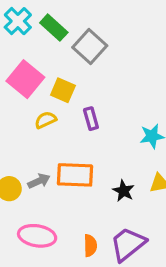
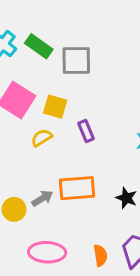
gray square: (90, 47) -> (76, 61), turned -36

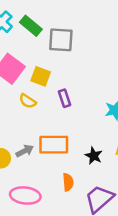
yellow semicircle: (42, 138) -> (28, 101), turned -120
orange semicircle: (100, 255) -> (68, 182), moved

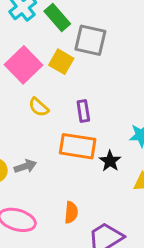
yellow square: (41, 76) -> (61, 62), moved
orange rectangle: (54, 145) -> (78, 146), moved
black star: (94, 156) -> (110, 161), moved

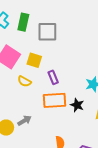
green rectangle: (57, 18) -> (23, 22), turned 66
yellow square: (61, 62) -> (34, 60), moved

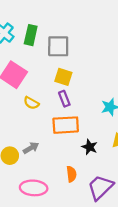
yellow square: (34, 60) -> (63, 77), moved
black star: (77, 105) -> (90, 147), moved

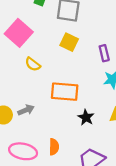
purple rectangle: (64, 99) -> (104, 53), moved
orange semicircle: (71, 174) -> (54, 147), moved

